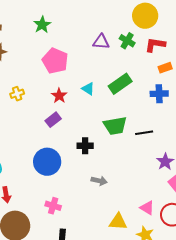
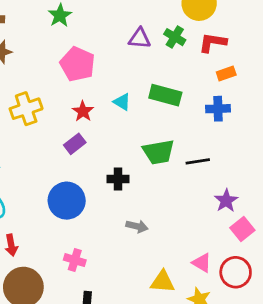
green rectangle: (120, 84) -> (165, 95), turned 50
yellow cross: (17, 94) -> (26, 109), size x1.6

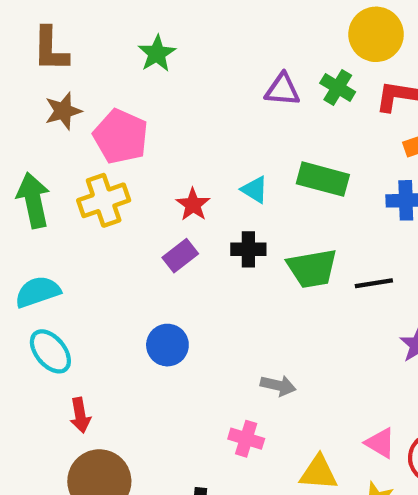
pink pentagon: (77, 64) -> (121, 136), moved
black cross: (118, 179) -> (248, 249), moved
blue circle: (67, 201) -> (167, 345), size x0.7
pink cross: (75, 260) -> (246, 439), moved

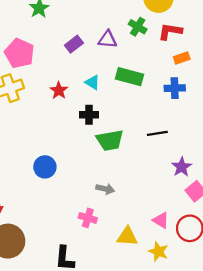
purple triangle: (282, 90) -> (107, 39), moved
purple rectangle: (180, 256) -> (74, 44), moved
green trapezoid: (312, 268) -> (110, 140), moved

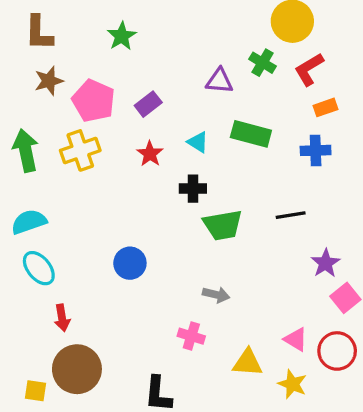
red L-shape: (170, 31) -> (309, 69), turned -40
purple rectangle: (74, 44) -> (148, 104), moved

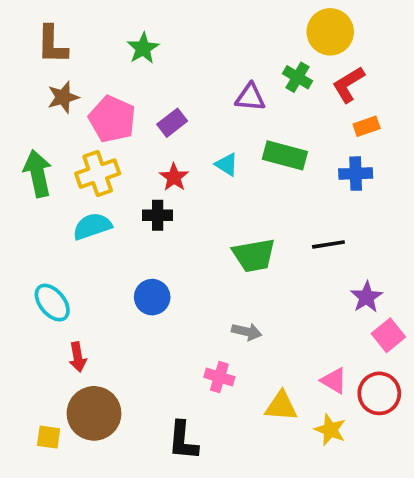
black cross: (193, 189) -> (158, 215), moved
cyan semicircle: (29, 222) -> (92, 226), moved

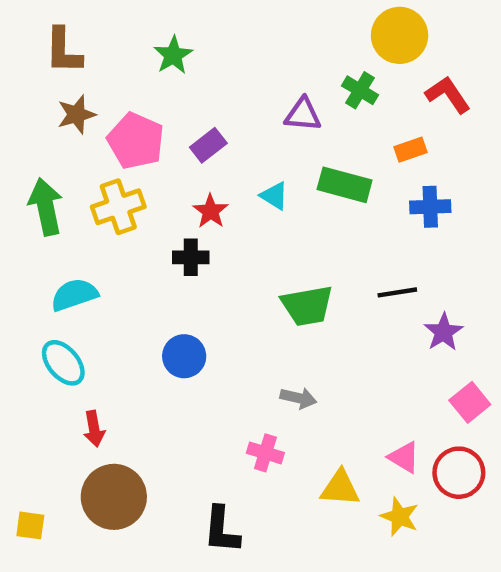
red L-shape: (348, 85) -> (448, 95), moved, turned 87
orange rectangle: (367, 126) -> (411, 150), moved
cyan semicircle: (92, 226) -> (74, 295), moved
purple star: (367, 297) -> (443, 332), moved
yellow square: (49, 437) -> (30, 525), moved

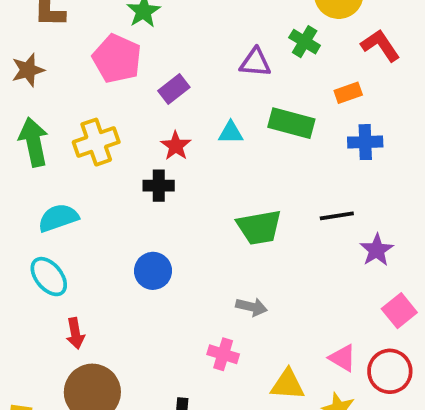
brown star: (76, 114) -> (28, 70), moved
pink pentagon: (136, 141) -> (117, 59), moved
cyan triangle: (274, 196) -> (231, 133), turned -32

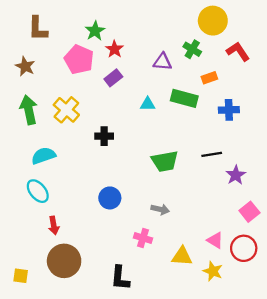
brown star: (28, 70) -> (25, 66), turned -30
orange rectangle: (348, 93) -> (209, 78), moved
yellow cross: (96, 142) -> (66, 110), turned -30
red star: (176, 146) -> (114, 49), moved
blue circle: (153, 271) -> (110, 198), moved

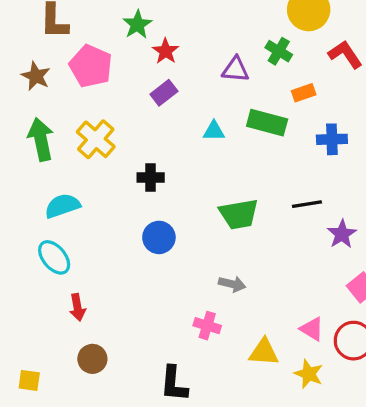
pink pentagon: (79, 59) -> (91, 66), moved
blue circle: (110, 198) -> (159, 237), moved
brown circle: (64, 261) -> (92, 359), size x0.6

